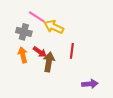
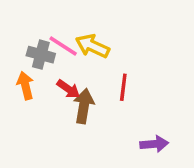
pink line: (37, 17) -> (63, 46), moved
orange arrow: (23, 55) -> (25, 86), moved

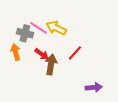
red line: (123, 87) -> (75, 53), turned 35

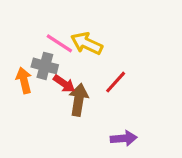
gray cross: (25, 33) -> (45, 66), moved
purple arrow: (94, 87) -> (124, 138), moved

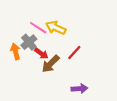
gray cross: (45, 66) -> (29, 42), turned 35
brown arrow: (79, 100) -> (51, 64), turned -144

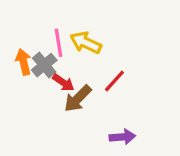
pink line: (38, 28) -> (59, 43), turned 48
orange arrow: (15, 51) -> (23, 62), moved

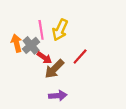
yellow arrow: (86, 43) -> (60, 30), turned -90
purple arrow: (122, 137) -> (58, 96), moved

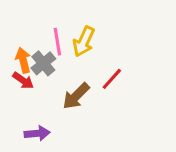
red arrow: (44, 58) -> (23, 80), moved
purple arrow: (58, 96) -> (37, 133), moved

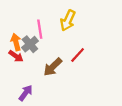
yellow arrow: (84, 42) -> (68, 20), moved
purple arrow: (37, 133) -> (26, 93), turned -49

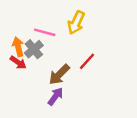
pink line: (40, 29) -> (45, 32), turned -66
purple arrow: (26, 93) -> (56, 96), moved

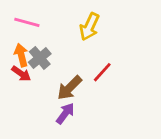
pink line: (45, 32) -> (27, 22), moved

